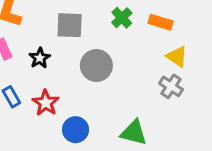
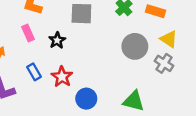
gray circle: (96, 66) -> (135, 46), moved

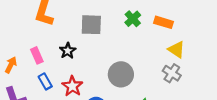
pink rectangle: (28, 33) -> (37, 55), moved
gray circle: (135, 46) -> (121, 74), moved

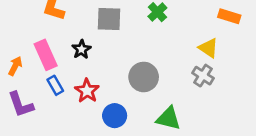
orange rectangle: (164, 22) -> (229, 16), moved
pink rectangle: (37, 55) -> (46, 55), size x1.5

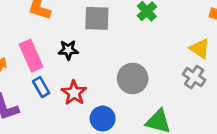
black star: (81, 49) -> (68, 50), turned 30

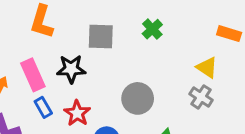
black star: (68, 50) -> (71, 69), size x1.4

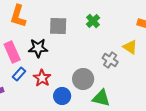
gray cross: (201, 97) -> (110, 60), moved
gray circle: (138, 98) -> (83, 79), moved
blue rectangle: (43, 107) -> (19, 74), turned 72

